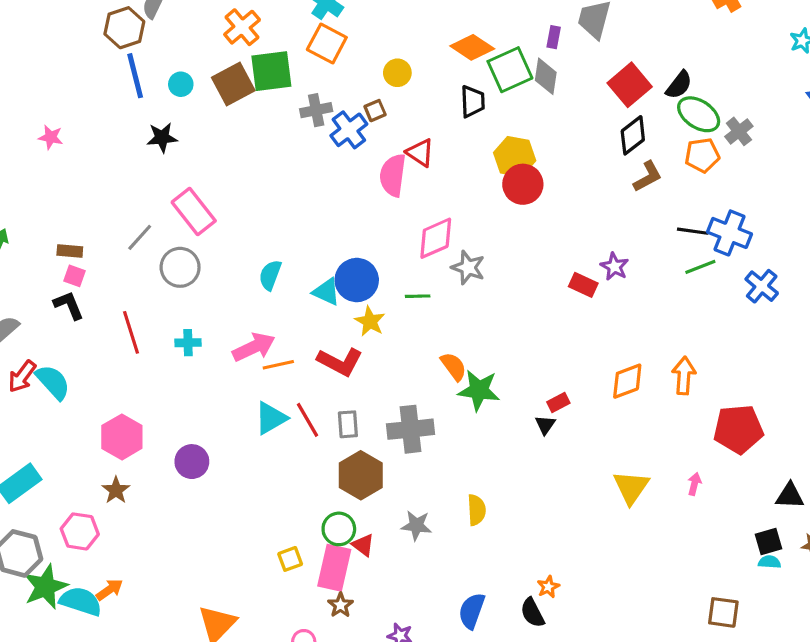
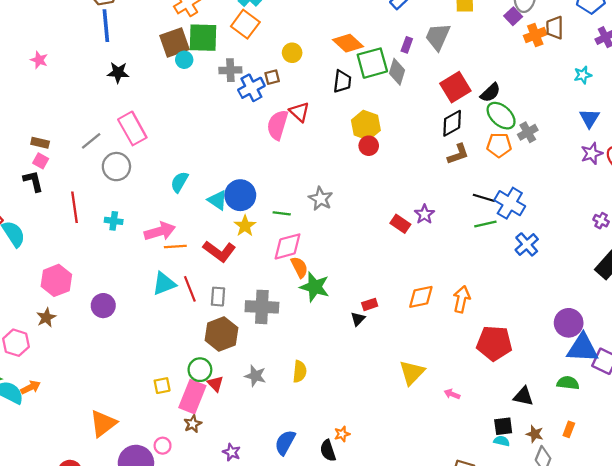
cyan circle: (181, 84) -> (184, 60), moved
red circle: (523, 184) -> (369, 146), size x0.7
pink diamond: (436, 238) -> (287, 246), moved
pink arrow: (694, 484) -> (452, 394), moved, turned -91

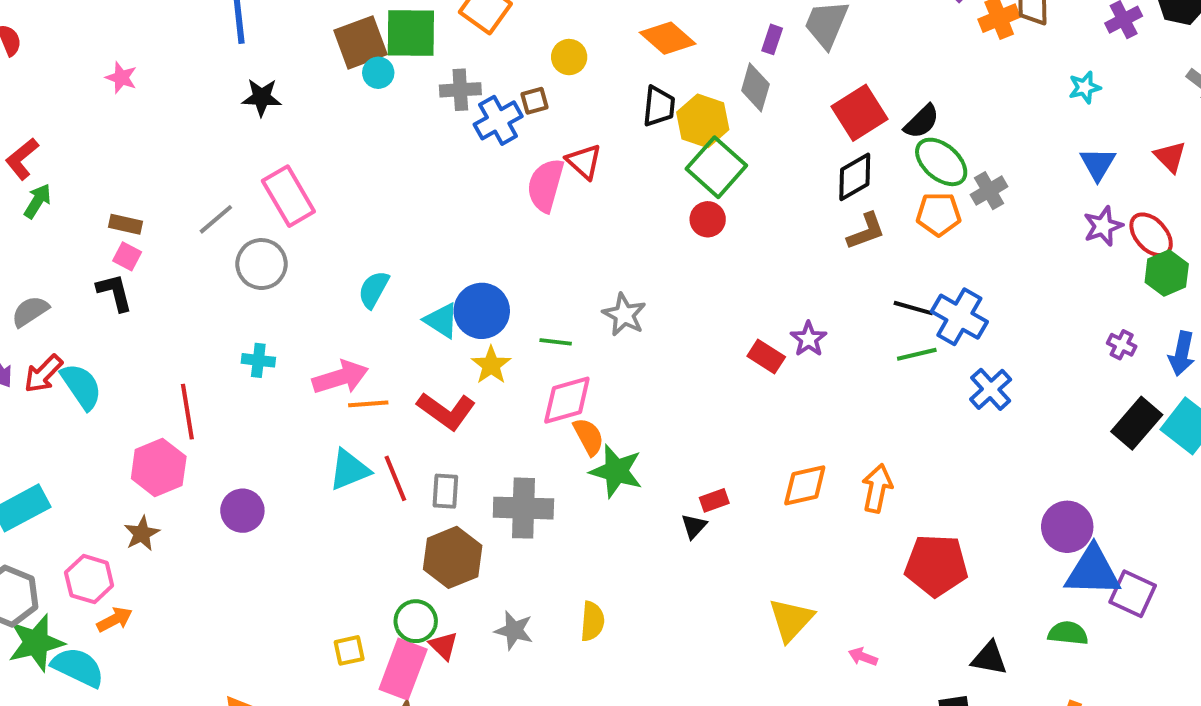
green square: (372, 63) -> (716, 167), moved, turned -32
yellow hexagon: (366, 125) -> (703, 121), moved
red line: (74, 207) -> (187, 412), moved
orange arrow: (31, 387) -> (115, 620), moved

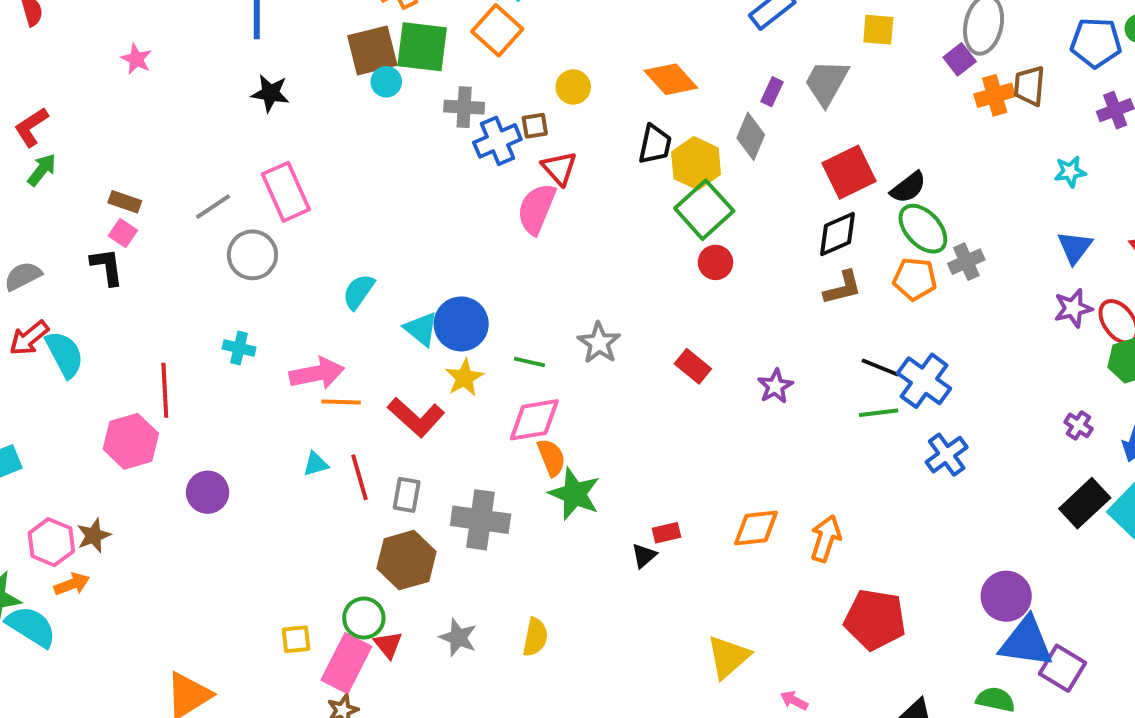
red triangle: (584, 162) -> (559, 168), moved
red circle: (708, 219) -> (715, 262), moved
red rectangle: (766, 356) -> (693, 366), moved
cyan triangle: (349, 470) -> (316, 464), size x0.6
brown star: (142, 534) -> (94, 535), moved

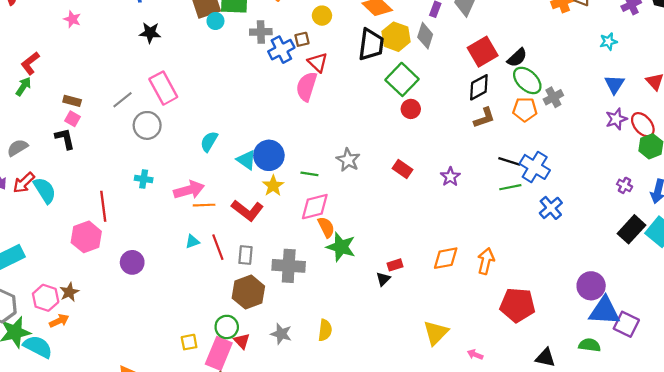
red L-shape: (31, 127) -> (30, 63), moved
black trapezoid: (655, 144) -> (371, 45), size x1.4
yellow hexagon: (696, 163) -> (396, 37), moved

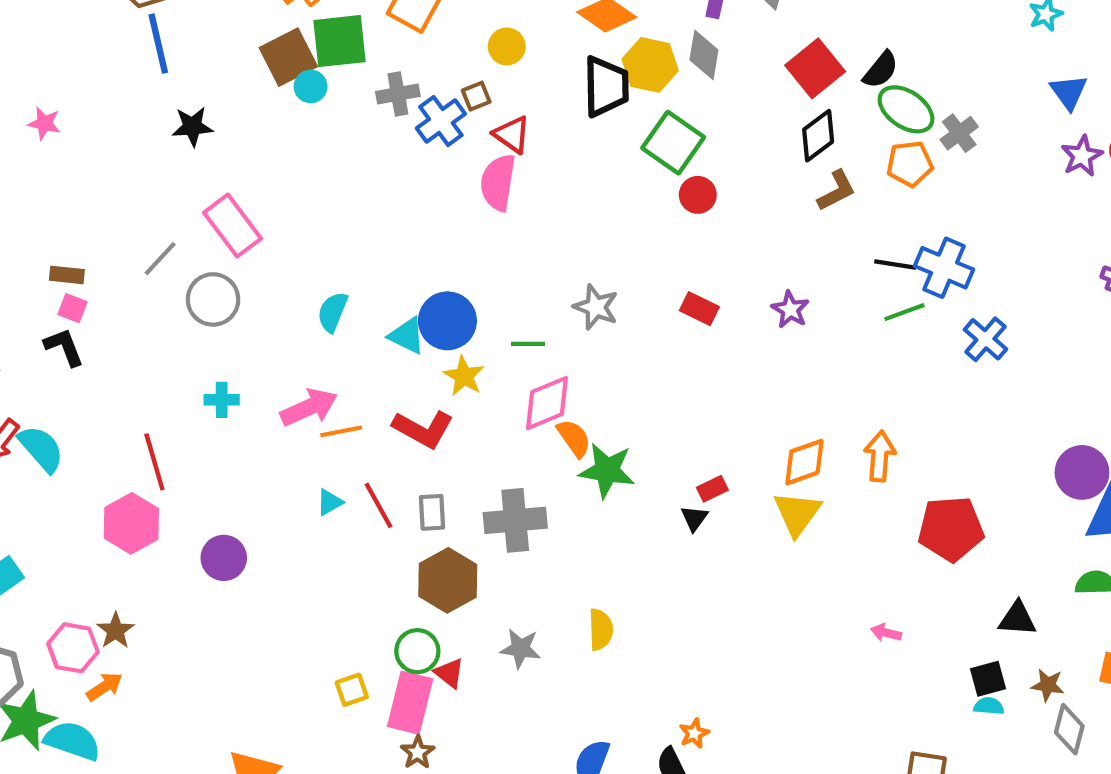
yellow triangle: (436, 333) -> (797, 513), moved

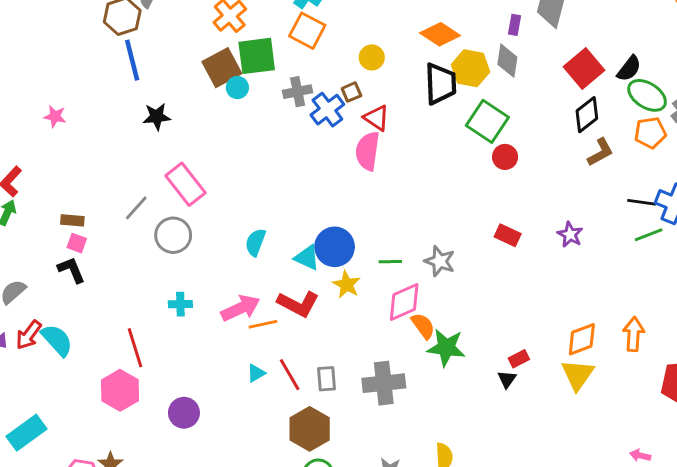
gray star: (596, 307) -> (440, 261), moved
red L-shape: (423, 429) -> (298, 304), moved
brown hexagon: (448, 580) -> (310, 429), moved

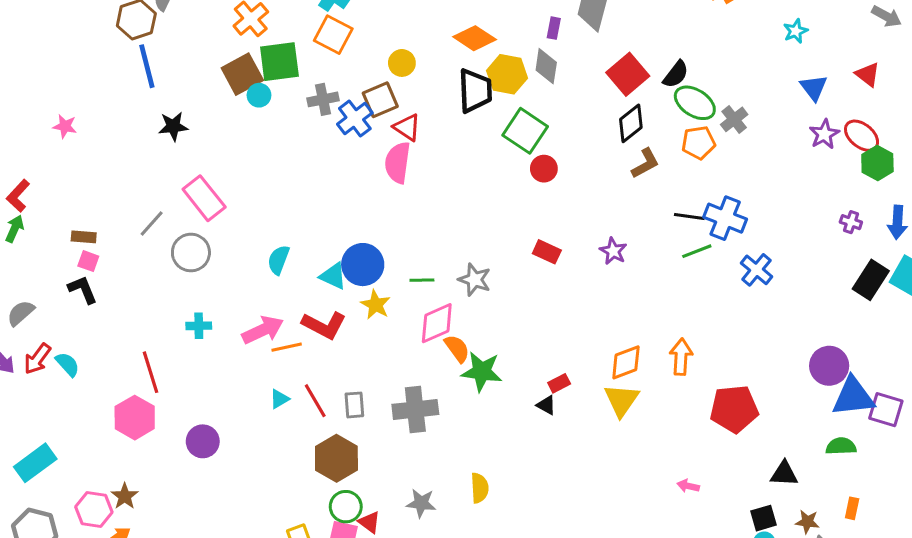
brown square: (351, 92) -> (380, 100), size x1.6
cyan semicircle: (57, 340) -> (68, 364), size x0.7
black triangle: (507, 379) -> (546, 405), turned -36

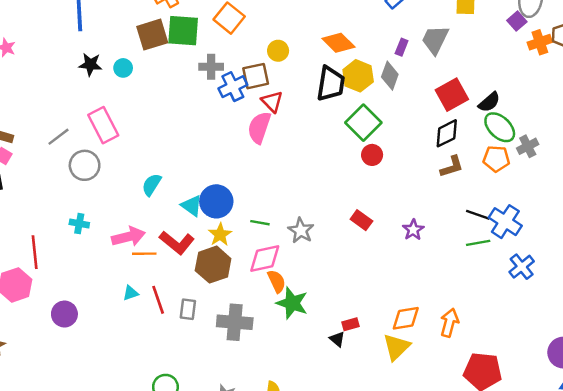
cyan circle: (259, 95) -> (123, 68), moved
brown hexagon: (336, 458) -> (213, 265), moved

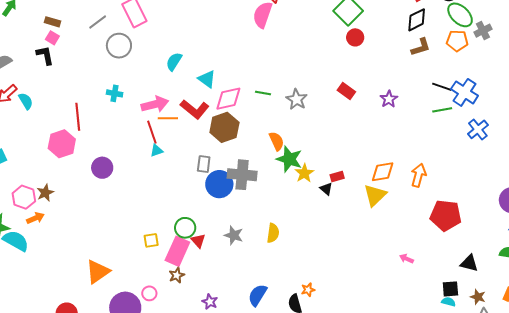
blue circle: (216, 201) -> (219, 184), moved
yellow star: (220, 235) -> (304, 173), moved
pink diamond: (265, 258) -> (228, 99), moved
red line: (158, 300) -> (152, 132), moved

